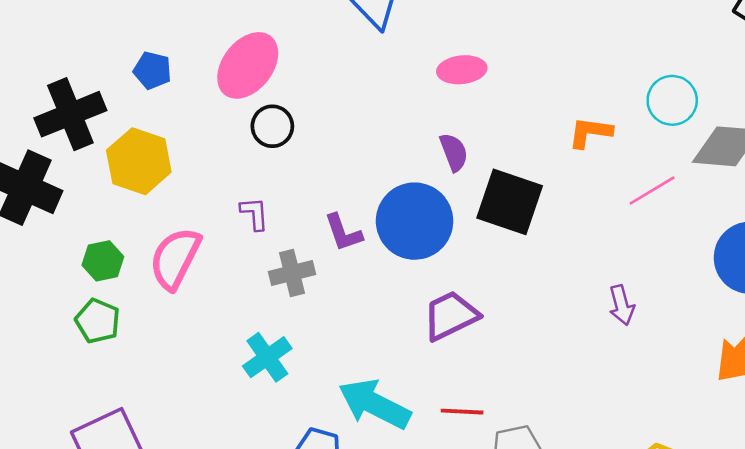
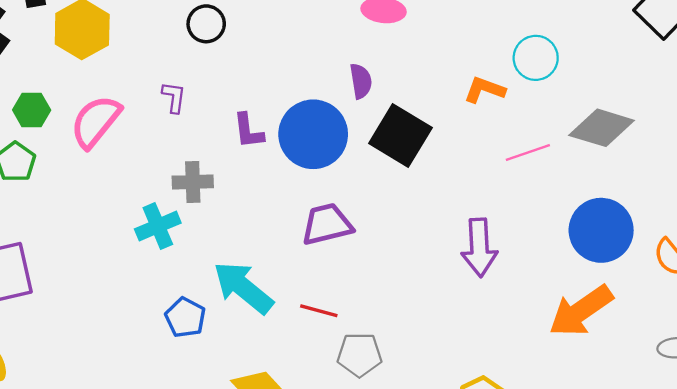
cyan circle: (672, 100) -> (536, 58), moved
gray cross: (292, 273) -> (193, 182), moved
purple arrow: (622, 305) -> (479, 248), size x1.6

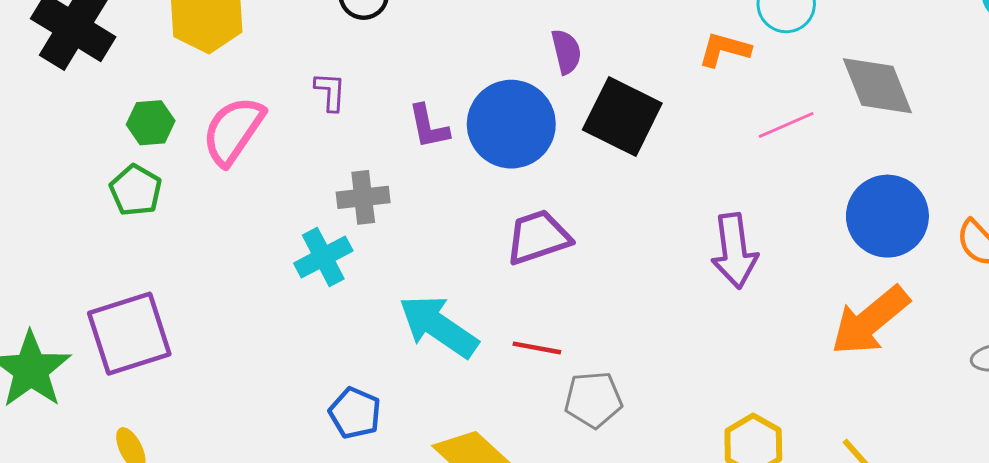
gray diamond: (602, 128) -> (877, 86), turned 56
blue pentagon: (185, 317) -> (355, 413), moved

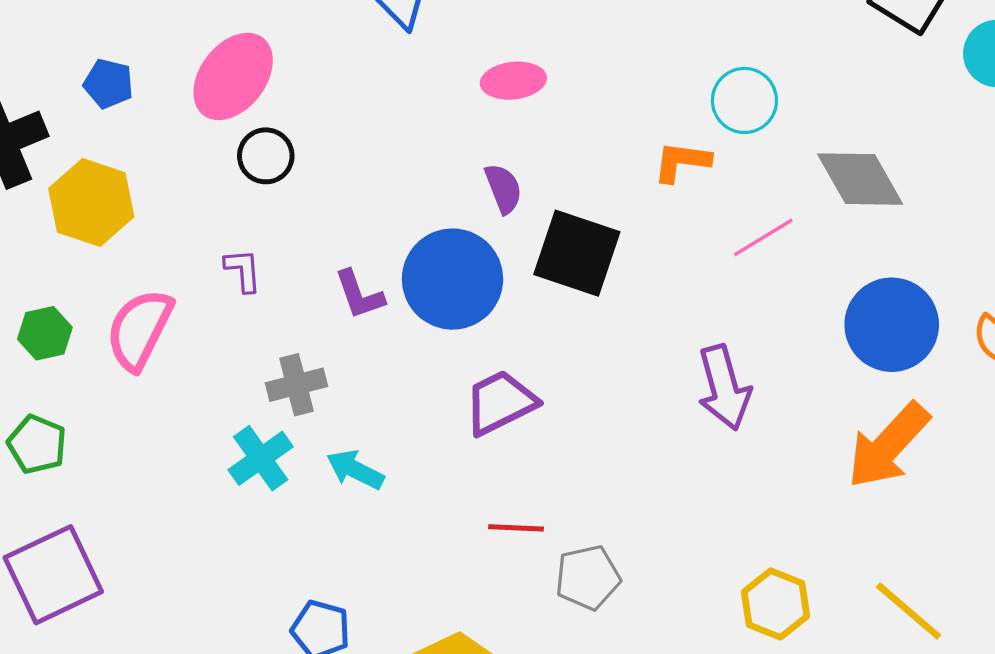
green pentagon: (136, 190) -> (37, 444), moved
cyan arrow: (438, 326) -> (355, 470), moved, size x0.6

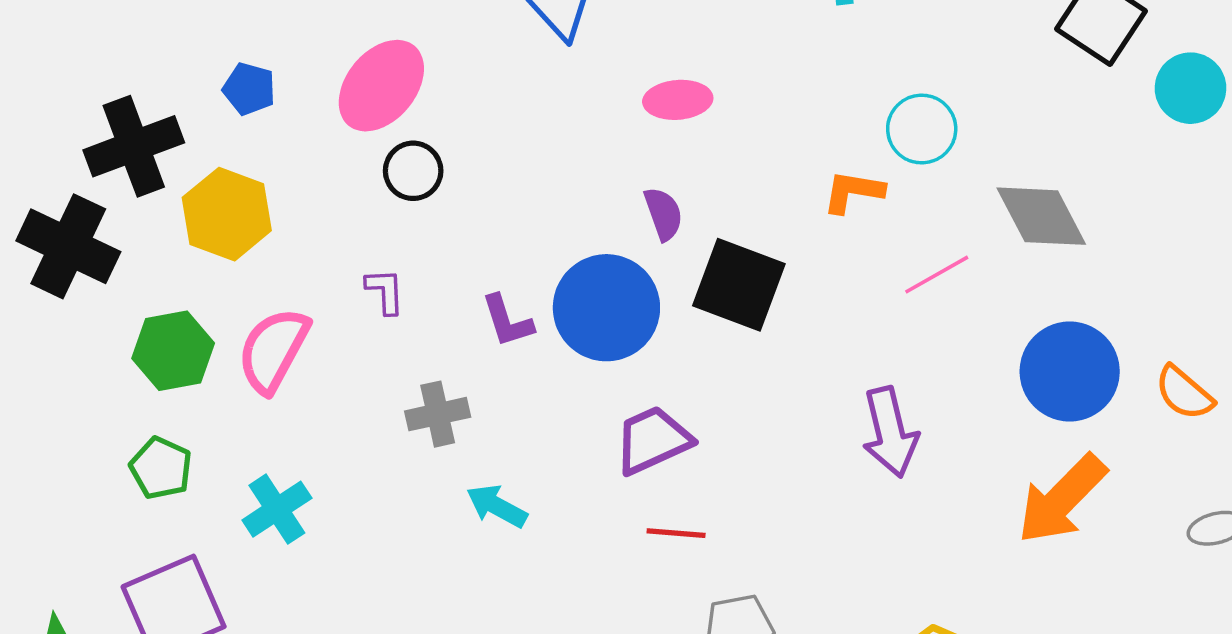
green hexagon: (45, 333) -> (173, 351), size x1.4
cyan cross: (261, 458) -> (277, 509), moved
red line: (516, 528) -> (676, 533), moved

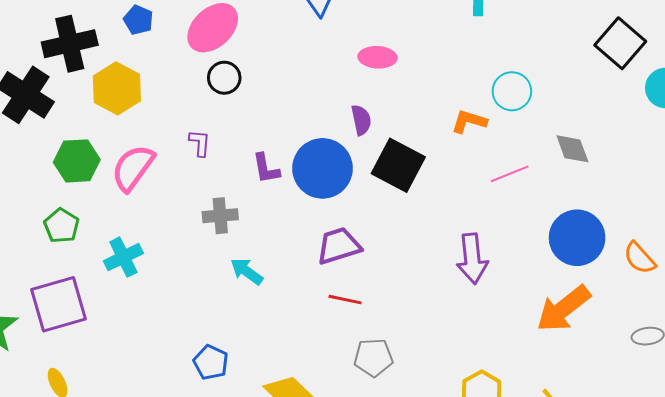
gray diamond: (1041, 216) -> (572, 149), size x0.7

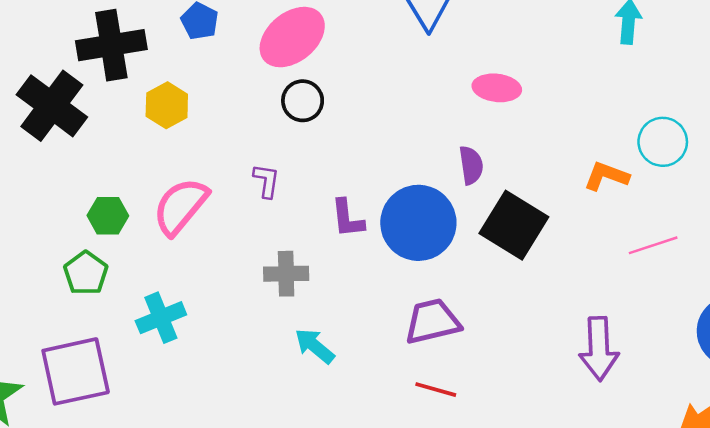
yellow hexagon: (117, 88) -> (167, 105), size x0.7
green hexagon: (77, 161) -> (108, 216), moved, size x0.7

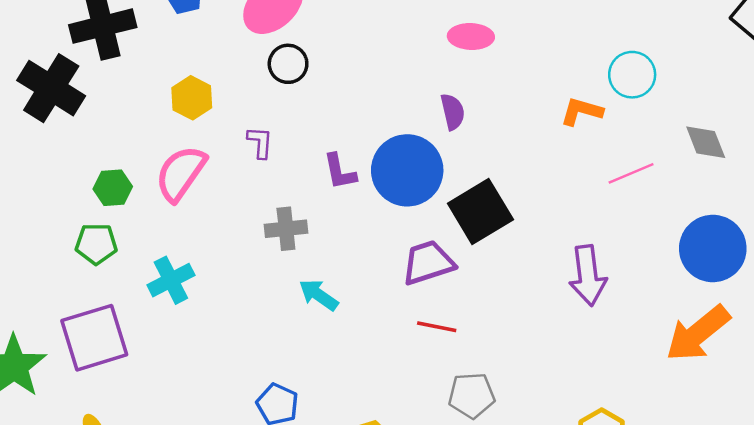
yellow hexagon: (167, 105) -> (192, 98), moved
black square: (514, 225) -> (480, 211), moved, turned 32
green pentagon: (86, 273) -> (96, 244), turned -30

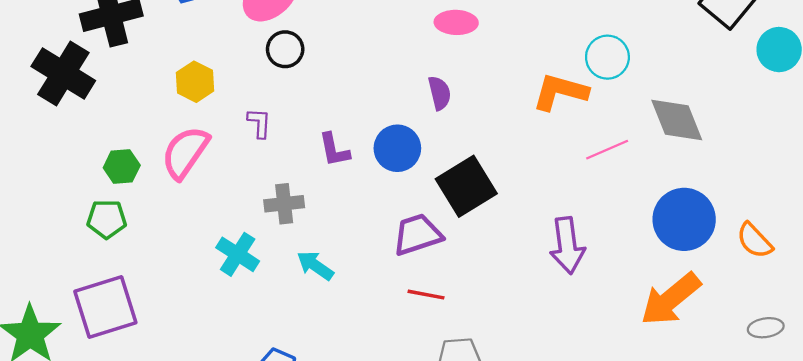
orange L-shape: (581, 111) -> (560, 92), size x1.4
gray diamond: (706, 142) -> (677, 120), size x1.4
blue circle: (407, 170) -> (397, 148), size x0.7
cyan cross: (171, 280) -> (238, 254), moved, turned -30

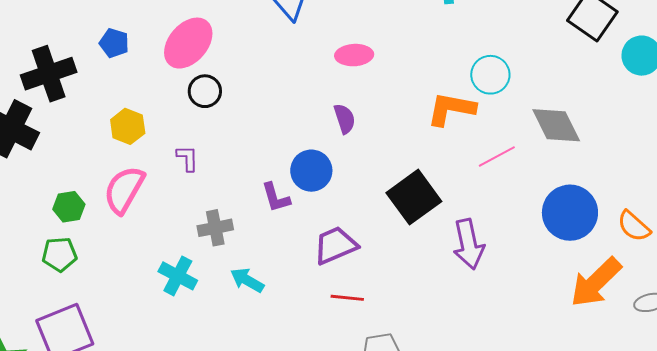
purple L-shape: (334, 150) -> (276, 198), moved
black square: (466, 186) -> (414, 197), moved
orange arrow: (671, 299) -> (596, 282), moved

